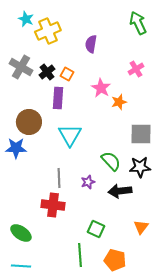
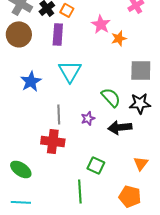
brown circle: (29, 122) -> (19, 34), moved
blue star: (16, 148) -> (31, 81), moved, turned -30
orange pentagon: (115, 260) -> (130, 196), moved

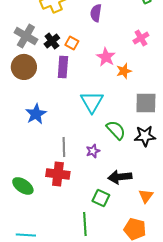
cyan triangle: (70, 71) -> (92, 102), moved
black arrow: (120, 127) -> (120, 177), moved
green ellipse: (21, 169) -> (23, 186), moved

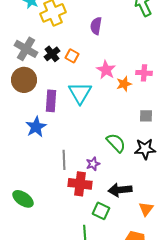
pink cross: (141, 38) -> (144, 73), moved, turned 35
purple rectangle: (63, 67) -> (51, 101), moved
cyan triangle: (92, 102) -> (80, 93), moved
gray square: (146, 103) -> (146, 116), size x0.6
red cross: (58, 174) -> (80, 184), moved

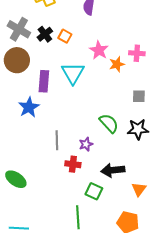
red cross: (80, 184) -> (73, 164), size x0.7

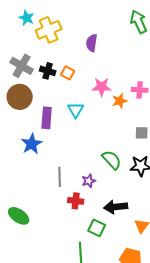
black cross: (45, 34) -> (48, 71), turned -35
pink star: (99, 50) -> (102, 87), turned -30
cyan triangle: (73, 73) -> (76, 110), size x0.7

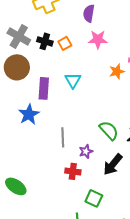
orange square: (68, 73) -> (65, 43), turned 32
pink star: (102, 87) -> (98, 39), moved
gray line: (60, 177) -> (63, 137), moved
black arrow: (116, 207) -> (113, 164), moved, turned -45

